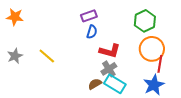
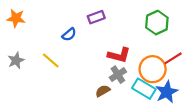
blue semicircle: (92, 32) -> (69, 34), moved, turned 32
orange circle: (152, 49) -> (153, 69), moved
red line: (160, 64) -> (173, 58), moved, turned 48
cyan rectangle: (115, 84) -> (144, 89), moved

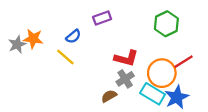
orange star: (16, 18) -> (33, 39), moved
gray star: (16, 60) -> (17, 44), moved
yellow line: (51, 60) -> (65, 57), moved

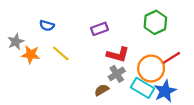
purple rectangle: (102, 18) -> (100, 29), moved
blue semicircle: (73, 36) -> (47, 26), moved, turned 56
orange star: (33, 39) -> (31, 55), moved

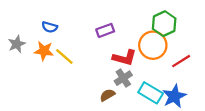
orange star: (31, 55) -> (44, 51), moved
orange circle: (151, 69) -> (153, 45), moved

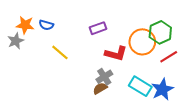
green hexagon: (164, 24) -> (160, 32), moved
orange star: (44, 51) -> (25, 25), moved
gray cross: (123, 78) -> (104, 77), moved

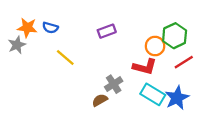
orange circle: (142, 42) -> (155, 46), size x0.7
red L-shape: (116, 54) -> (145, 67), moved
brown semicircle: (100, 88) -> (100, 100), moved

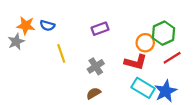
yellow line: (65, 58) -> (61, 53), turned 30
gray cross: (114, 84) -> (96, 66), moved

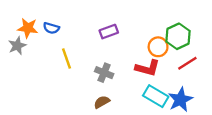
gray cross: (96, 66) -> (104, 73), turned -35

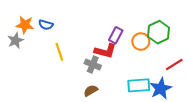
purple rectangle: (109, 32) -> (116, 35), moved, turned -42
red line: (187, 63) -> (174, 64), moved
red L-shape: (147, 68) -> (105, 51), moved
cyan rectangle: (156, 96) -> (139, 85), turned -35

